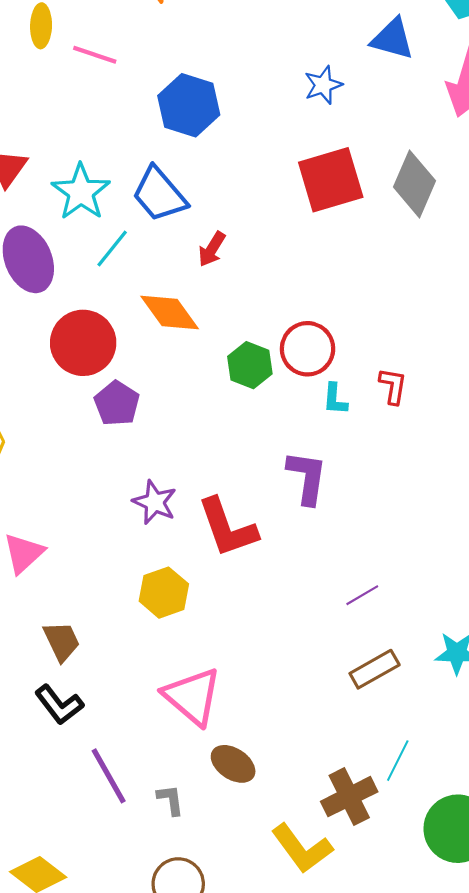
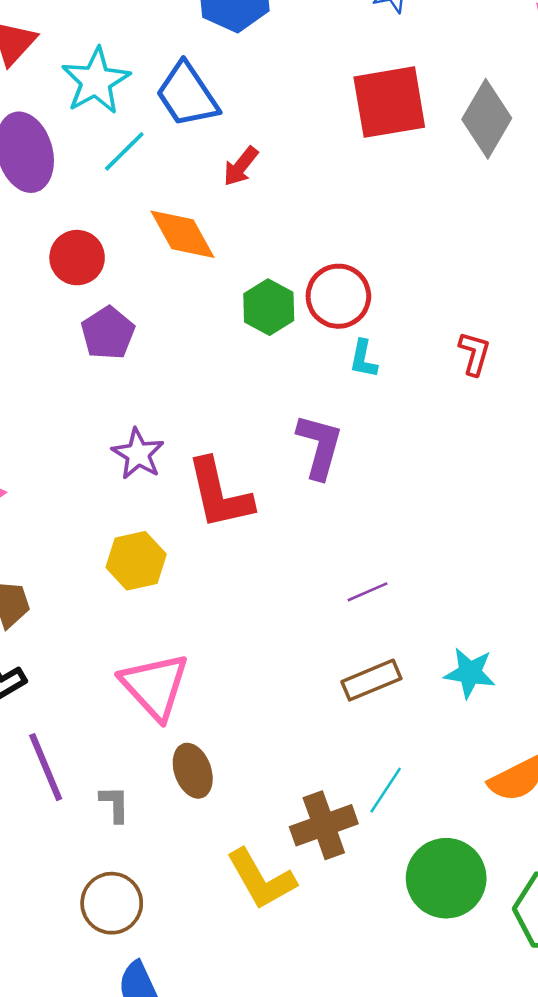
red circle: (83, 343) -> (77, 258), size x0.7
red L-shape: (393, 386) -> (474, 353), moved
brown ellipse: (233, 764) -> (193, 771), turned 30

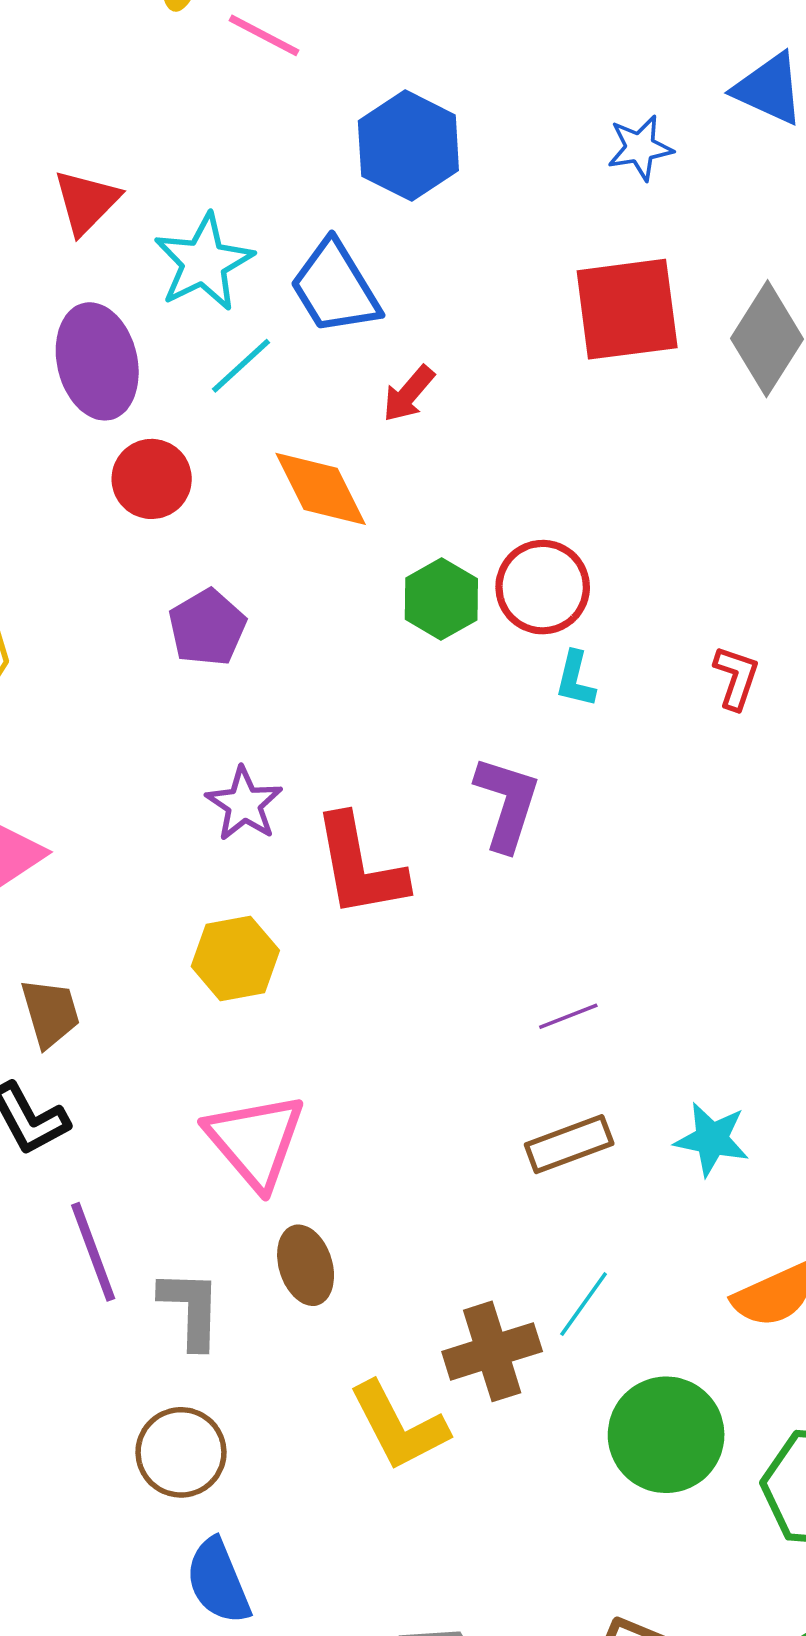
red circle: (77, 258) -> (152, 479), moved
gray L-shape: (115, 804) -> (191, 1309), size x1.5

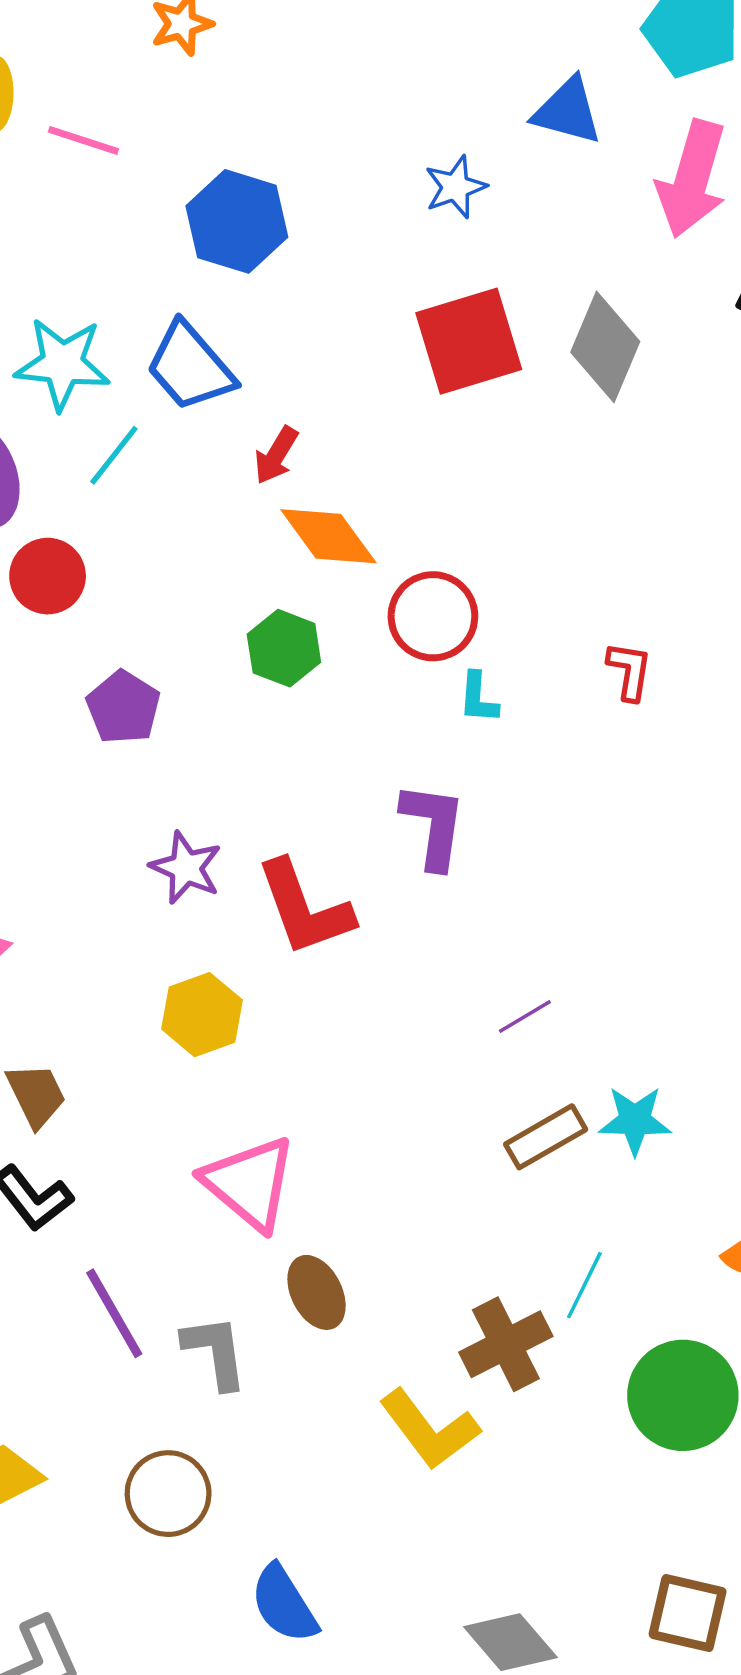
cyan star: (204, 262) -> (62, 364), turned -30
orange diamond: (321, 489) -> (328, 536), moved
green hexagon: (441, 599) -> (284, 648), moved
cyan star: (712, 1139) -> (635, 1120), moved
brown circle: (181, 1452) -> (168, 1494), moved

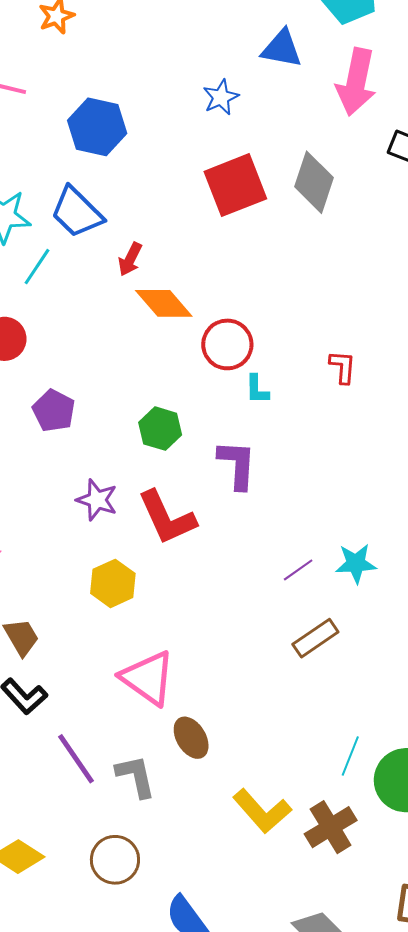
green hexagon: (284, 648) -> (160, 429), moved
cyan star: (635, 1120) -> (356, 563), moved
cyan line: (584, 1285) -> (350, 756), moved
brown cross: (506, 1344) -> (331, 827), moved

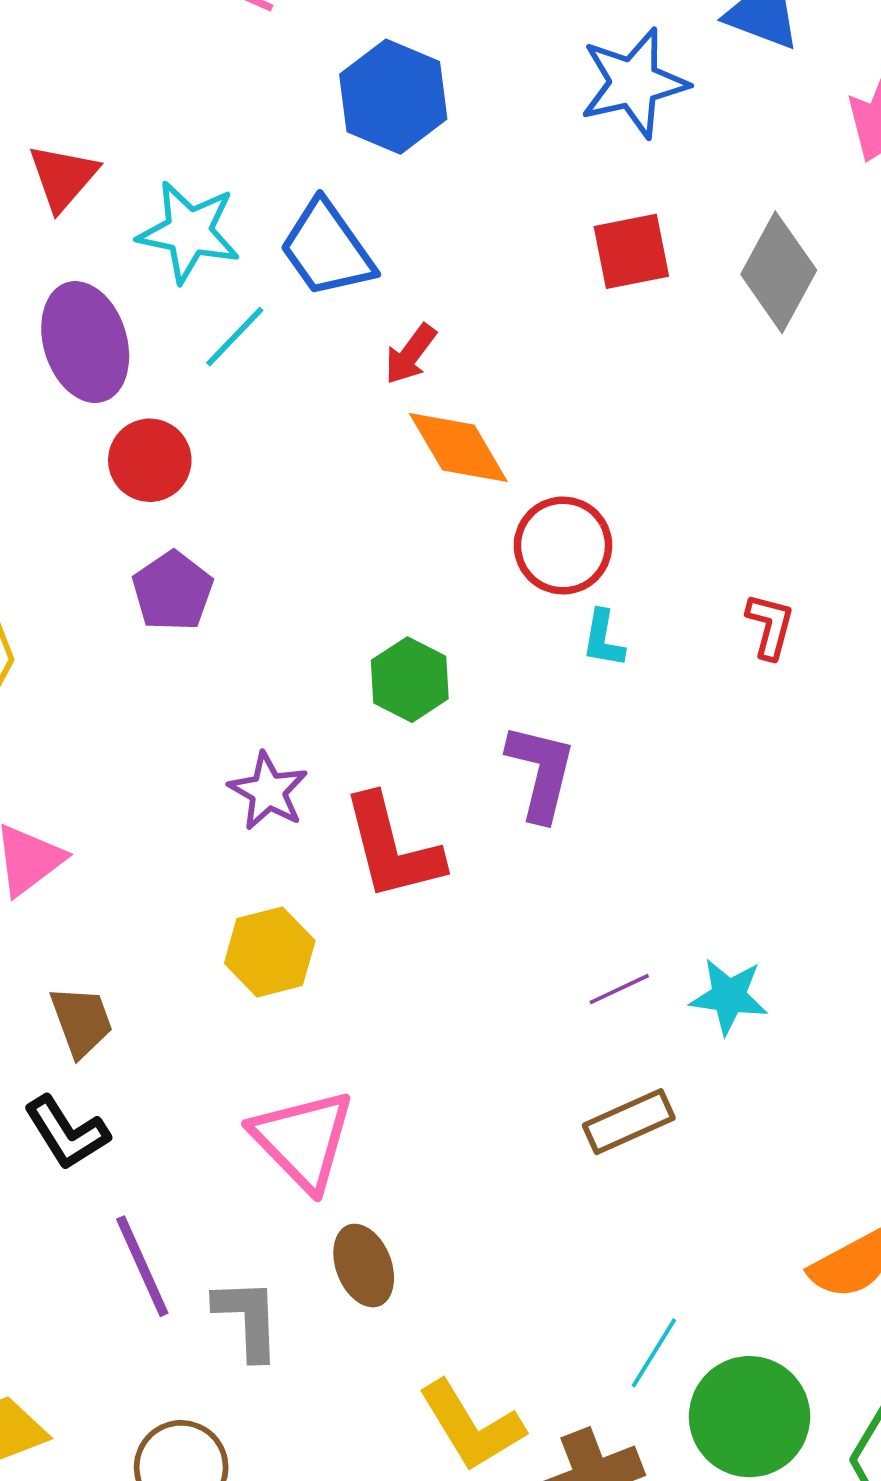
blue star: (221, 97) -> (634, 83), size x1.6
red square: (235, 185) -> (631, 251), size x0.7
purple pentagon: (54, 411) -> (173, 591), moved

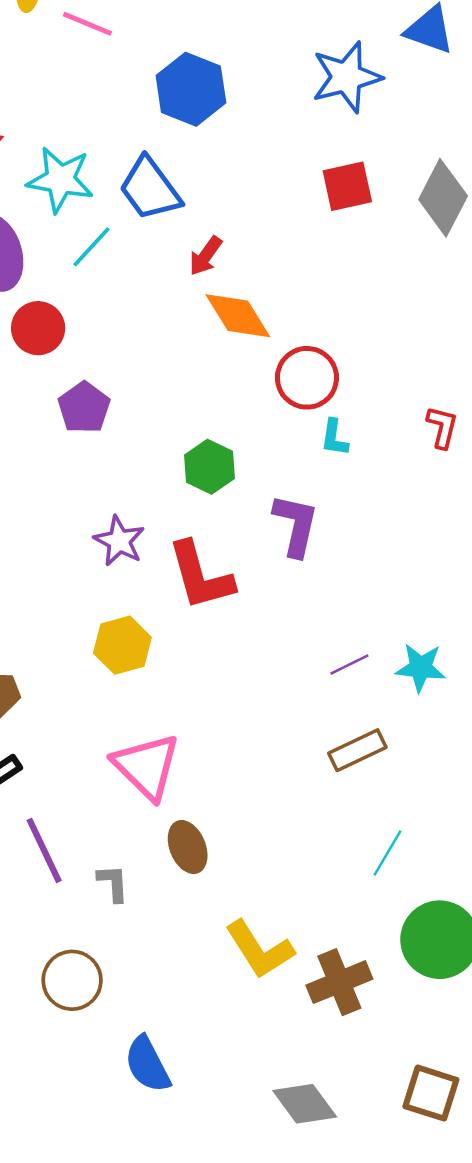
purple pentagon: (173, 591) -> (84, 408), moved
gray L-shape: (248, 1319) -> (113, 883), size x0.7
cyan line: (654, 1353) -> (388, 853), moved

